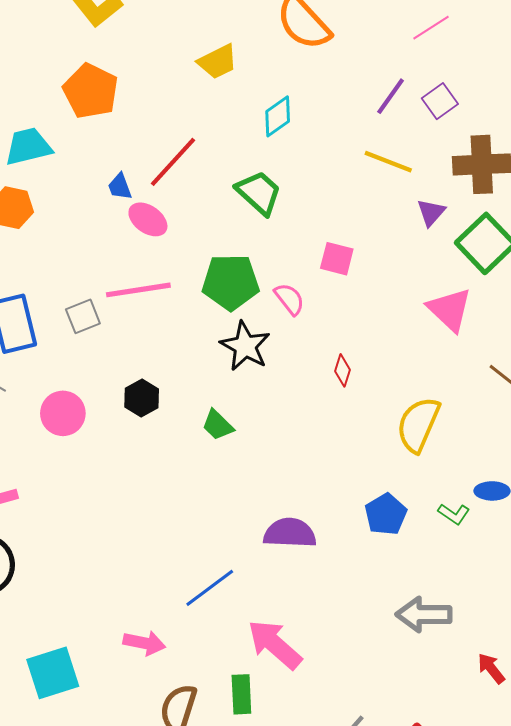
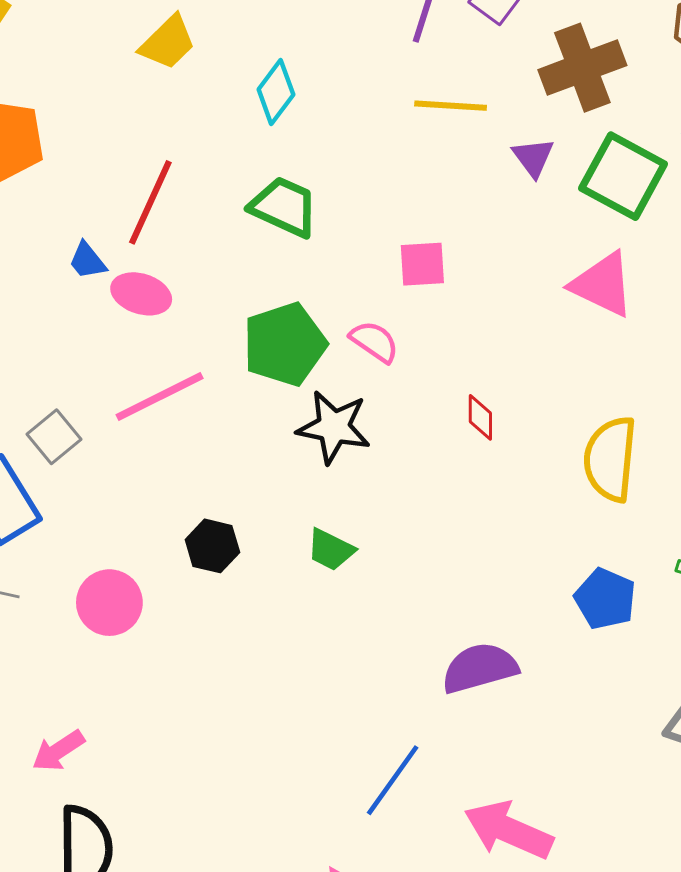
gray square: (83, 316) -> (54, 437), moved

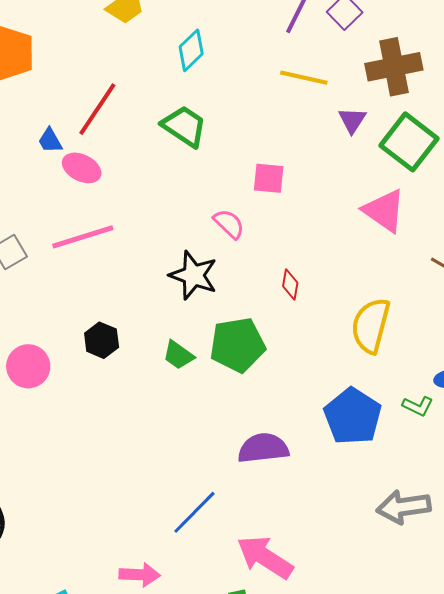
green pentagon: (285, 344) -> (238, 345), moved
blue pentagon: (605, 599) -> (353, 416), size x1.4

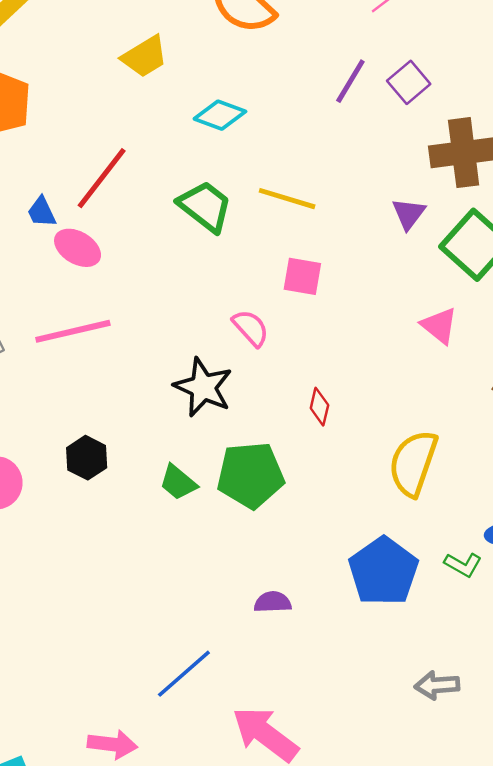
cyan diamond: (191, 50) -> (220, 115), turned 60
yellow line: (304, 78) -> (287, 199), moved
pink triangle: (384, 211) -> (439, 326), size x0.7
purple semicircle: (263, 448) -> (273, 602), size x0.6
gray arrow: (404, 507) -> (437, 685), size x0.7

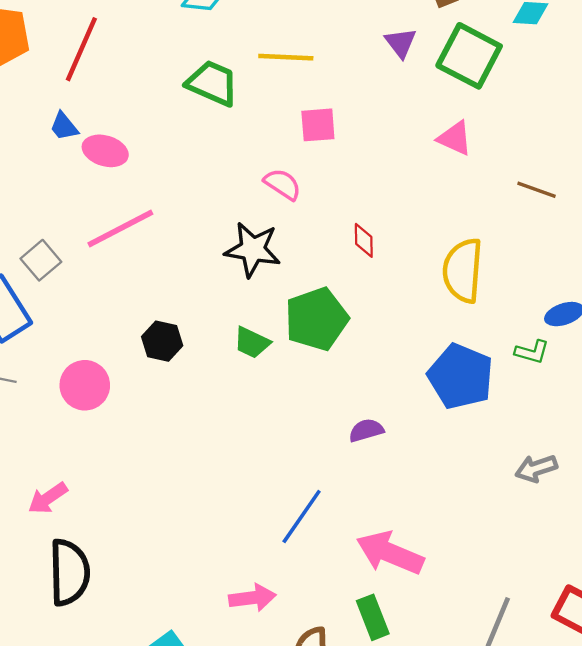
red line: (102, 178) -> (81, 49), moved

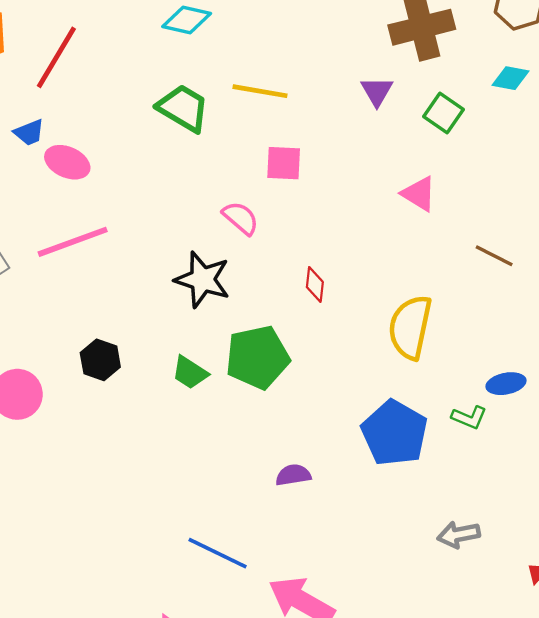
green square: (469, 56) -> (444, 113), size x0.6
blue trapezoid: (64, 126) -> (29, 132), turned -80
blue line: (302, 517) -> (218, 553), turned 74

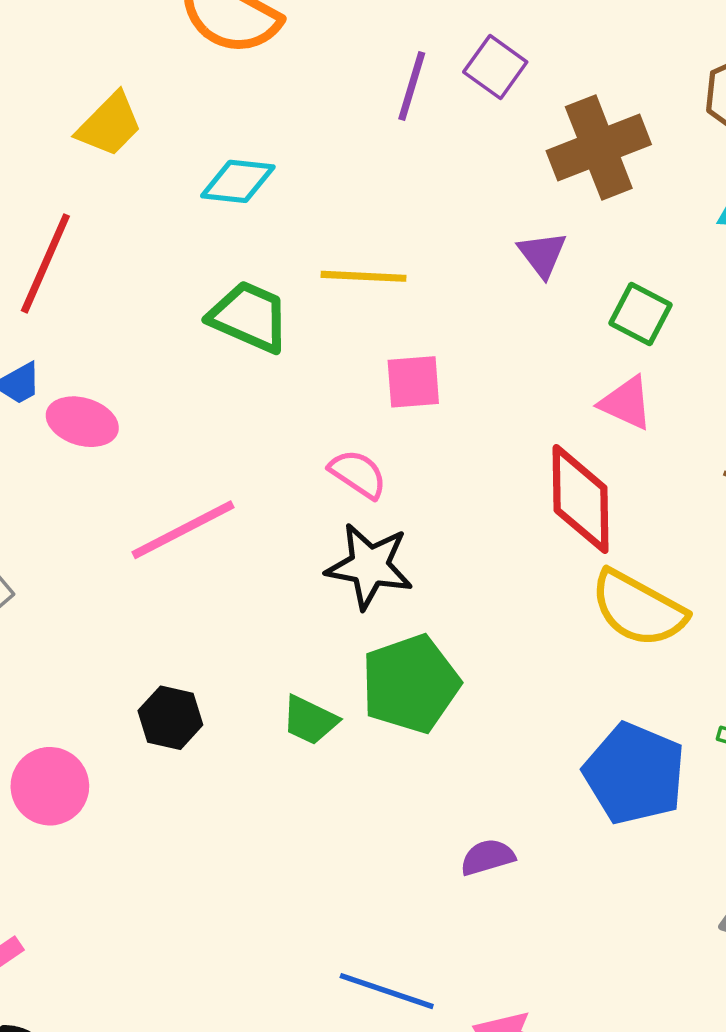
green square: (444, 113) -> (641, 314), moved
pink line: (73, 242) -> (183, 530), moved
black star: (202, 280) -> (369, 566), moved
red diamond: (315, 285) -> (581, 499), moved, size x2.0
yellow semicircle: (410, 327) -> (638, 609), turned -66

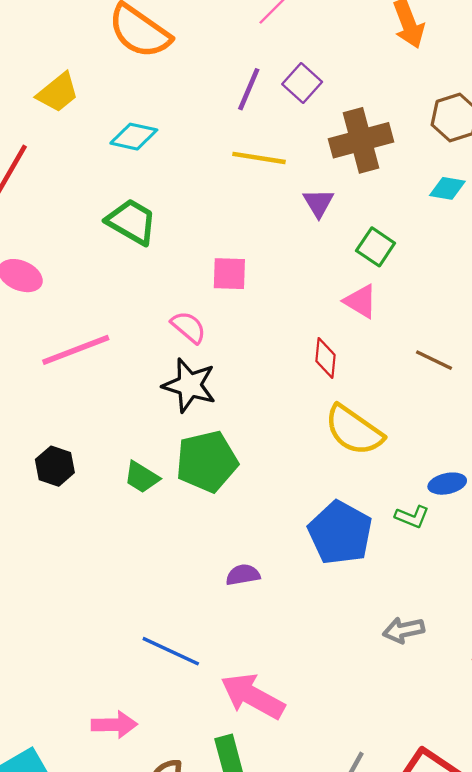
yellow line: (364, 276) -> (259, 158), moved
red diamond: (581, 499) -> (325, 358), size x0.6

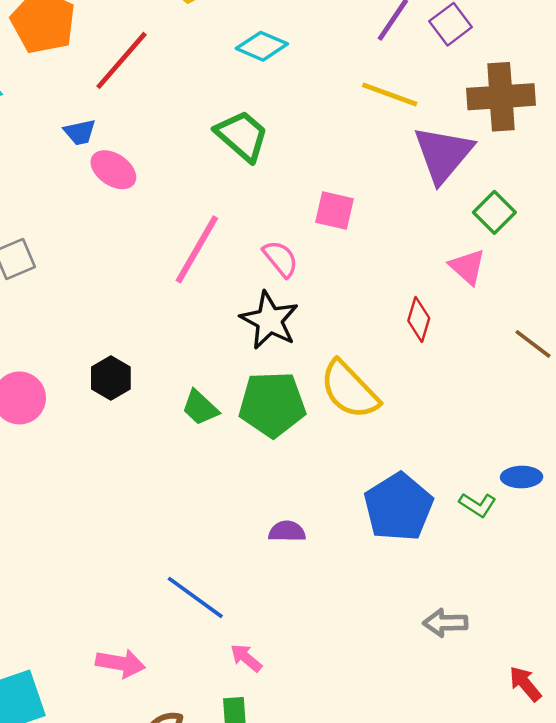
purple triangle: (318, 203) -> (443, 154), size x1.8
pink line: (76, 350) -> (197, 249), moved, turned -50
yellow semicircle: (354, 430) -> (349, 390), moved
pink arrow: (253, 696) -> (246, 658), moved, size x0.5

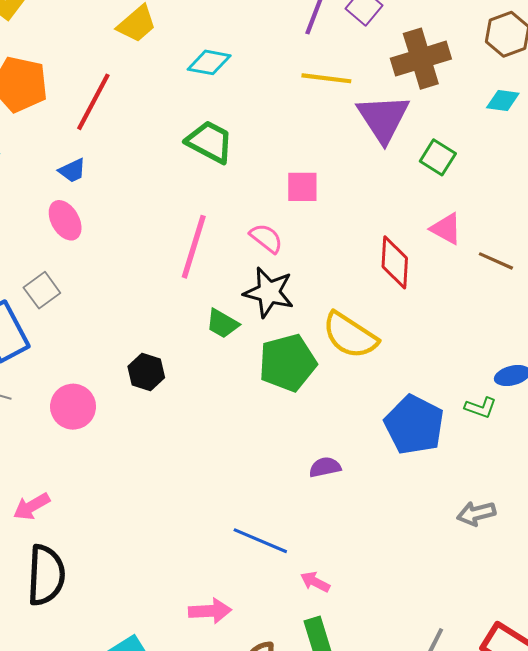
pink ellipse: (113, 170) -> (65, 220), moved, turned 39
pink triangle: (467, 267) -> (446, 229), moved
red diamond: (419, 319) -> (395, 262), size x1.4
green trapezoid: (200, 408) -> (222, 324), moved

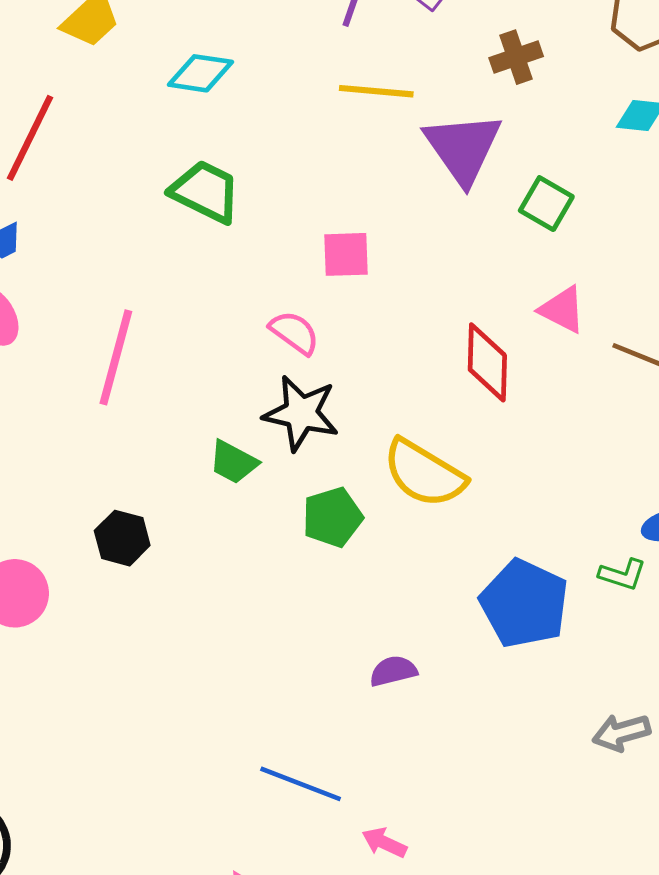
brown cross: (421, 59) -> (516, 57), size x0.6
pink line: (194, 247) -> (116, 357), moved
green pentagon: (288, 363) -> (332, 517), size x0.7

